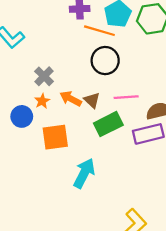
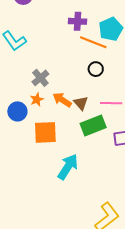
black circle: (105, 61) -> (96, 69), size x0.6

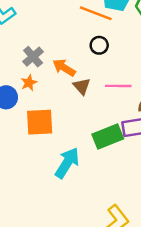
orange arrow: (62, 100) -> (64, 68), moved
green rectangle: (93, 125) -> (108, 136), moved

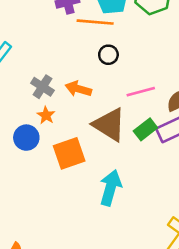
brown triangle: (82, 86) -> (109, 125), moved, size x1.8
green rectangle: (108, 136) -> (145, 129), moved, size x0.7

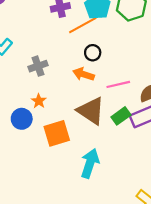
orange line: (95, 22) -> (83, 25), turned -36
gray cross: (42, 87) -> (38, 66), moved, turned 36
orange arrow: (78, 89) -> (84, 74), moved

